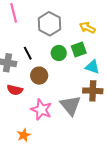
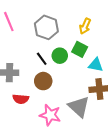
yellow arrow: (87, 28) -> (85, 26), turned -84
green square: (79, 49) -> (80, 49), turned -35
black line: (28, 53) -> (42, 59), moved

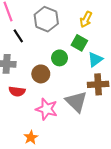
green circle: (60, 56) -> (60, 58), moved
black line: (42, 59) -> (18, 36), moved
cyan triangle: (96, 65) -> (95, 59), turned -49

